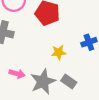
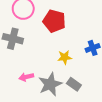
pink arrow: (17, 74) -> (26, 77), turned 152

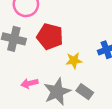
red pentagon: (54, 21) -> (50, 37), moved

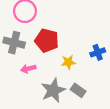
pink arrow: (29, 83) -> (28, 69), moved

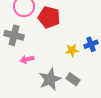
red pentagon: (47, 40) -> (49, 17), moved
yellow star: (68, 62) -> (72, 50), moved

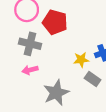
gray cross: (14, 35) -> (30, 44), moved
gray rectangle: (73, 79) -> (93, 79), moved

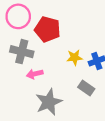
yellow star: (81, 60) -> (75, 57), moved
pink arrow: (30, 70) -> (35, 74), moved

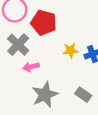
gray cross: (22, 52) -> (18, 45), turned 30
gray rectangle: (86, 88) -> (83, 95), moved

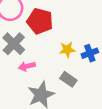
gray rectangle: (83, 95) -> (68, 79), moved

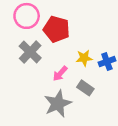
pink arrow: (27, 66) -> (60, 74), moved, turned -35

